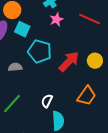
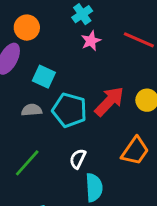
cyan square: (22, 29) -> (44, 77), moved
cyan pentagon: (40, 51) -> (69, 110), moved

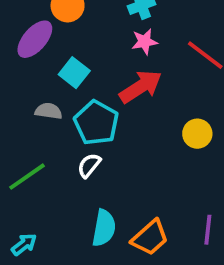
red arrow: (109, 101) -> (141, 87), moved
orange trapezoid: (135, 151) -> (150, 238), moved
white semicircle: (78, 159) -> (89, 165), moved

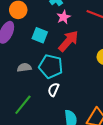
cyan square: (74, 73) -> (40, 35), moved

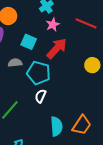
gray semicircle: (24, 68) -> (15, 63), moved

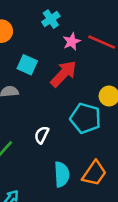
pink star: (53, 25) -> (72, 42), moved
cyan pentagon: (39, 73) -> (85, 118), moved

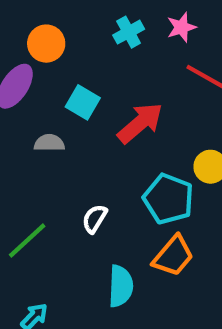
pink star: (72, 42) -> (181, 27), moved
orange trapezoid: (94, 173) -> (173, 256), moved

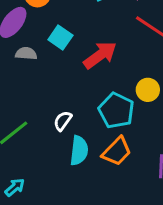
gray semicircle: (49, 143) -> (26, 53), moved
cyan semicircle: (121, 286) -> (79, 151), moved

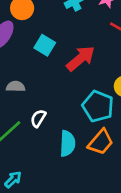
gray semicircle: (26, 53) -> (16, 86), moved
white semicircle: (63, 121) -> (38, 118), moved

